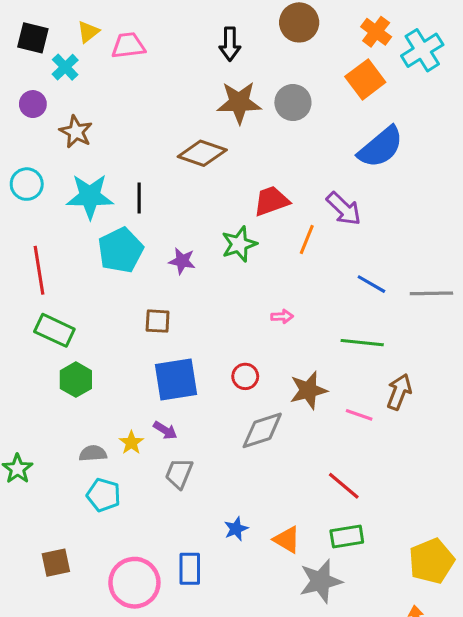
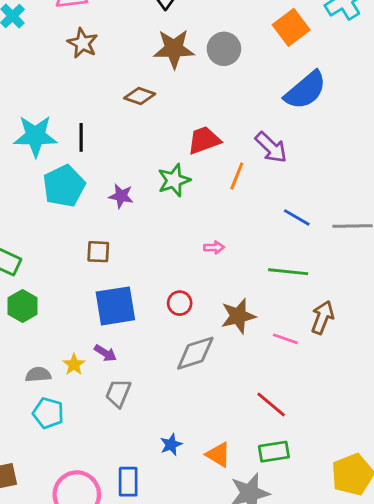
brown star: (76, 132) -> (83, 43), moved
brown diamond: (202, 153) -> (140, 96), size x0.7

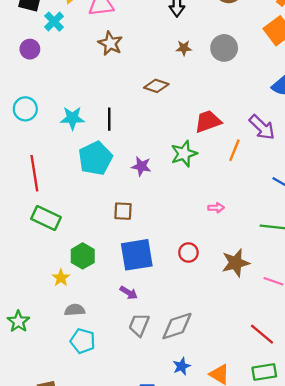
brown star: (174, 49) -> (184, 48), size x0.5
cyan star: (35, 136) -> (72, 118), size x0.7
green hexagon: (23, 306) -> (83, 256), moved
gray diamond: (195, 353) -> (177, 326), moved
yellow star: (74, 365) -> (61, 278), moved

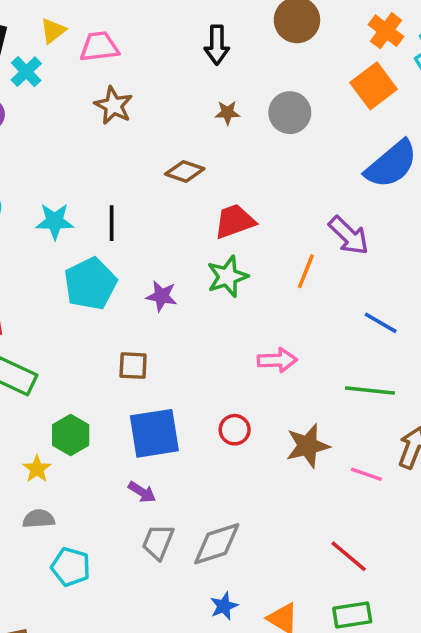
red trapezoid: (208, 122) -> (235, 221), moved
pink arrow: (216, 208) -> (277, 360), size x1.5
gray semicircle: (75, 310) -> (39, 519), moved

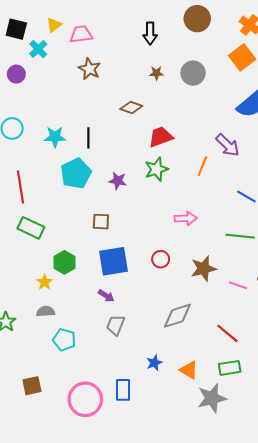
gray diamond: (217, 544) -> (177, 316), moved

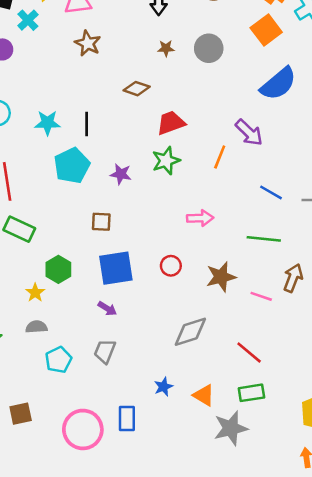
gray trapezoid: (116, 325) -> (105, 351), moved
cyan pentagon: (64, 340) -> (58, 360), turned 30

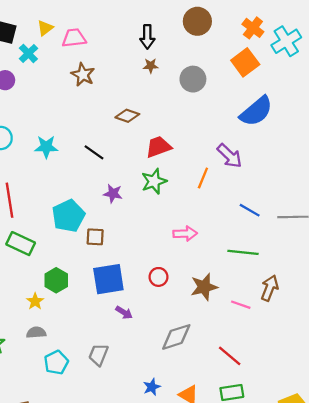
brown star: (166, 48) -> (151, 66), moved
black line: (87, 124) -> (94, 152), moved, turned -55
cyan pentagon: (72, 166) -> (68, 216), moved
purple arrow: (107, 309) -> (124, 312), moved

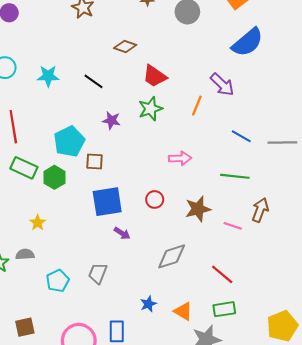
red trapezoid: (158, 147) -> (155, 76), turned -125
green hexagon: (56, 280) -> (54, 177), moved
gray semicircle: (36, 332) -> (25, 254), moved

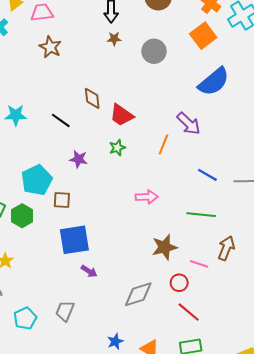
brown diamond: (125, 47) -> (92, 98), moved, turned 65
green star: (150, 109) -> (117, 148), size x0.7
red circle: (155, 199) -> (179, 283), moved

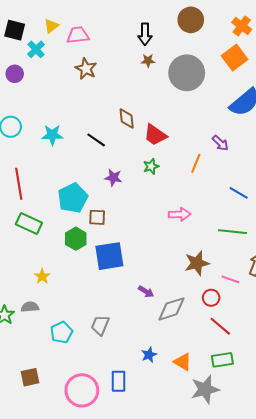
gray circle: (154, 51) -> (187, 73), size x1.5
purple arrow: (189, 124) -> (220, 143), size x0.7
green hexagon: (22, 216) -> (76, 239), moved
purple arrow: (89, 271) -> (146, 292), moved

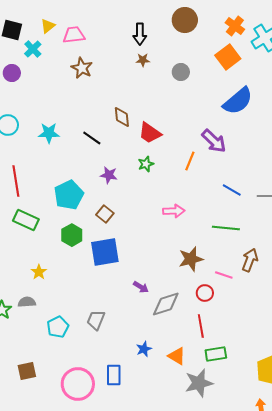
gray circle: (187, 73) -> (181, 72), size x0.5
purple arrow: (220, 143) -> (214, 141), size x1.5
brown square: (97, 217) -> (105, 214), moved, turned 36
red line: (220, 326) -> (201, 326), moved, turned 40

